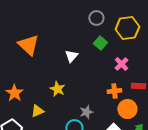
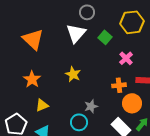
gray circle: (96, 18) -> (87, 12), moved
white triangle: (71, 56) -> (76, 33), moved, size x1.5
yellow star: (57, 89) -> (73, 74), moved
orange star: (14, 93) -> (32, 79), moved

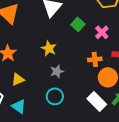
green square: (105, 37) -> (78, 24), moved
gray star: (91, 106) -> (57, 71), moved

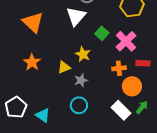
pink cross: (102, 32) -> (126, 41), size x1.5
yellow star: (49, 48) -> (83, 54), moved
yellow triangle: (18, 79) -> (64, 67), moved

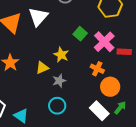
white triangle: (76, 16) -> (38, 17), moved
red rectangle: (143, 63) -> (124, 52), moved
orange cross: (119, 68) -> (97, 69), turned 32

